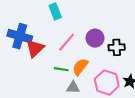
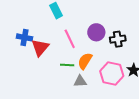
blue cross: (20, 36) -> (25, 37), size x0.7
pink line: (67, 42) -> (70, 39), turned -60

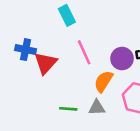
purple circle: (96, 32) -> (122, 59), moved
green line: (67, 65) -> (68, 109), moved

